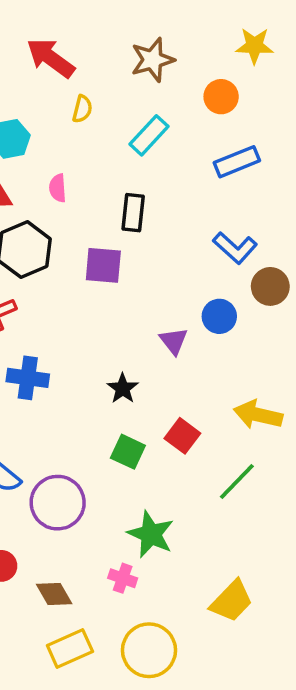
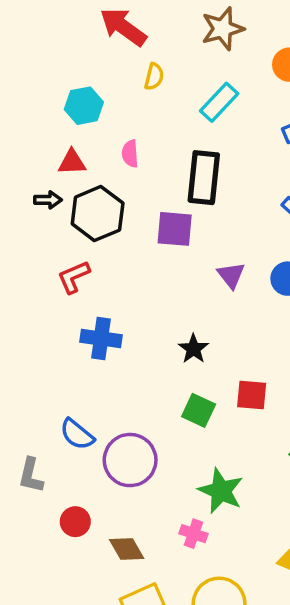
black rectangle: (133, 213) -> (204, 178), size x1.4
purple triangle: (174, 341) -> (231, 275), moved
red square: (182, 436) -> (252, 395), turned -32

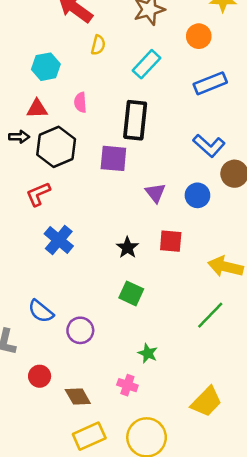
blue cross: (101, 338) -> (59, 240), turned 32
red square: (252, 395) -> (171, 241), moved
purple circle: (130, 460) -> (80, 330), size x0.7
green star: (221, 491) -> (148, 353), size x0.6

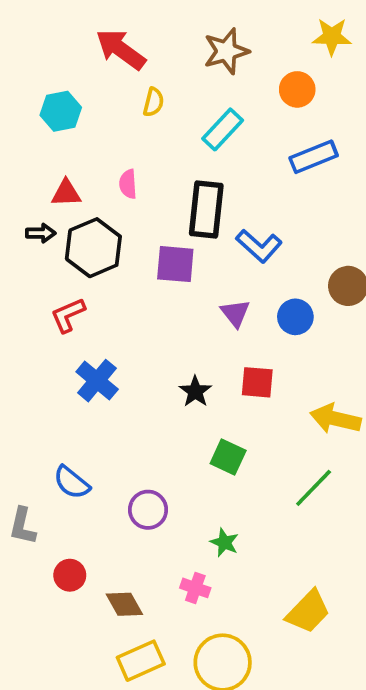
cyan hexagon: (46, 67) -> (61, 111), moved
blue L-shape: (209, 146) -> (259, 246), moved
green square: (131, 293) -> (228, 457), moved
purple circle: (80, 330) -> (148, 510), moved

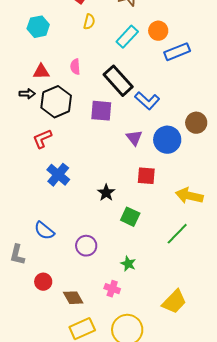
orange circle: (297, 89) -> (158, 31), moved
black rectangle: (206, 210) -> (118, 81), turned -48
blue circle: (295, 317) -> (167, 140), size x1.4
black star: (195, 391) -> (106, 193), moved

